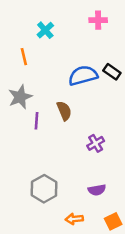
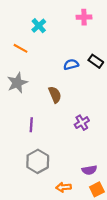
orange line: (24, 57) -> (20, 48), turned -48
blue semicircle: (83, 75) -> (71, 64), size x0.6
purple line: (36, 121) -> (31, 125), moved
purple semicircle: (97, 190) -> (89, 170), moved

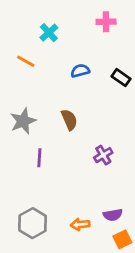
blue semicircle: (71, 64) -> (80, 71), moved
gray star: (17, 83) -> (23, 121), moved
gray hexagon: (38, 161) -> (33, 223), moved
orange arrow: (64, 187) -> (80, 224), moved

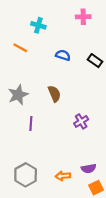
cyan cross: (49, 33) -> (38, 25), turned -32
blue semicircle: (80, 71) -> (63, 55), turned 32

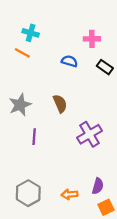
pink cross: (83, 17) -> (92, 39), moved
cyan cross: (38, 25) -> (31, 33), moved
purple cross: (81, 121) -> (90, 134), size x1.5
purple semicircle: (89, 168) -> (98, 186), turned -64

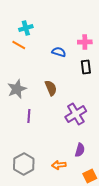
cyan cross: (31, 33) -> (26, 28), turned -32
pink cross: (92, 39) -> (85, 42), moved
black rectangle: (105, 67) -> (86, 67), moved, turned 48
purple semicircle: (98, 186) -> (80, 150), moved

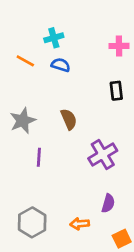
cyan cross: (26, 28) -> (54, 38), moved
pink cross: (85, 42) -> (119, 46), moved
blue semicircle: (59, 52) -> (61, 65), moved

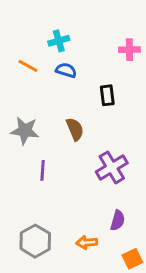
black rectangle: (116, 91) -> (107, 95), moved
gray star: (23, 121) -> (25, 131), turned 30

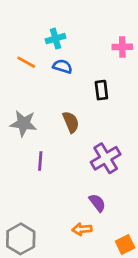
purple semicircle: (118, 220) -> (97, 203), moved, turned -54
gray hexagon: (35, 241) -> (21, 239), moved

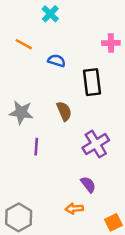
cyan cross: (56, 39) -> (50, 14), moved, turned -30
orange line: (26, 62) -> (24, 44), moved
black rectangle: (101, 90) -> (92, 82), size x1.5

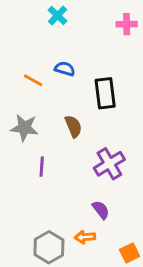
pink cross: (111, 43) -> (127, 24), moved
orange line: (24, 44) -> (33, 80), moved
gray hexagon: (19, 217) -> (49, 247), moved

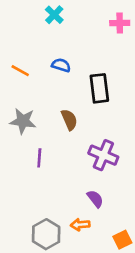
orange line: (33, 80) -> (20, 71), moved
purple cross: (109, 164) -> (103, 155), turned -36

